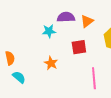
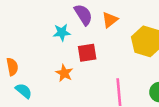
purple semicircle: (66, 17) -> (83, 15), turned 60
red square: (79, 47) -> (87, 53), moved

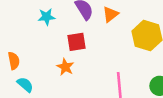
cyan star: (62, 32) -> (46, 17), moved
red square: (87, 53) -> (77, 42), moved

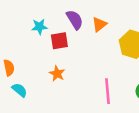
red square: (77, 42) -> (59, 41), moved

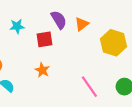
cyan star: (39, 27) -> (17, 26), moved
pink line: (107, 91) -> (89, 87), turned -30

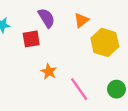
orange triangle: (82, 24) -> (81, 20), moved
orange star: (42, 70) -> (49, 72), moved

